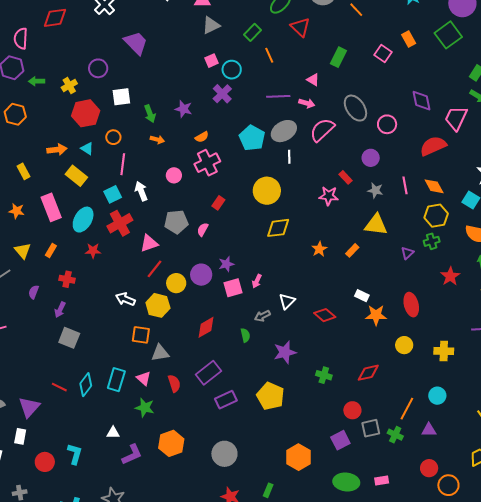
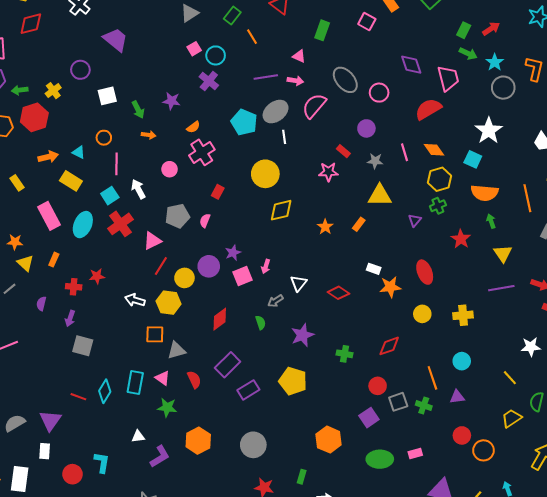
red hexagon: (86, 113) -> (34, 117), moved
pink trapezoid: (456, 118) -> (448, 78), turned 148
orange star: (17, 211) -> (15, 242), moved
red star: (93, 251) -> (97, 276), moved
orange line: (407, 409) -> (432, 378), turned -40

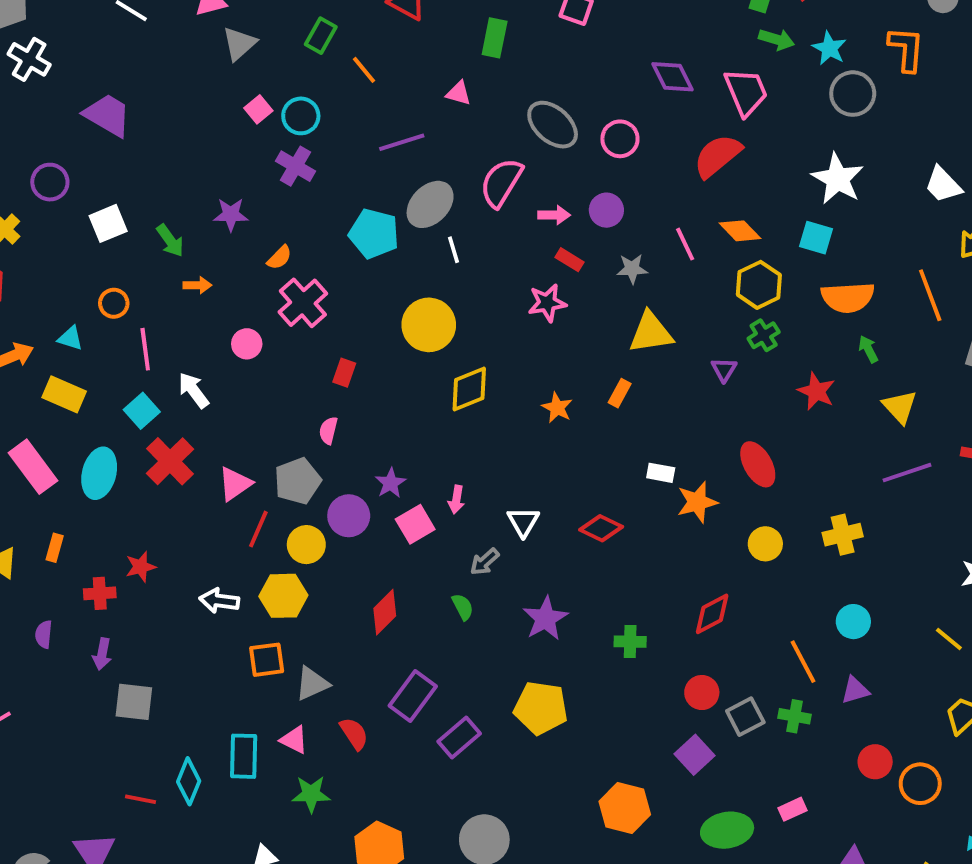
pink arrow: (295, 81) -> (554, 215), moved
gray pentagon: (177, 216) -> (298, 481), moved

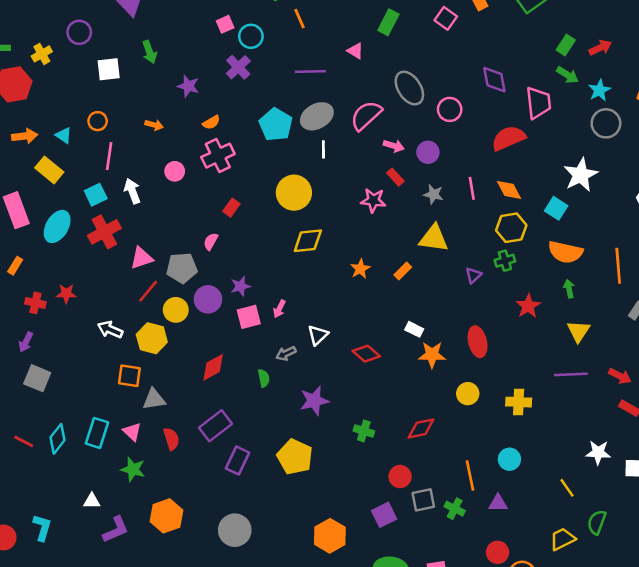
green arrow: (170, 241) -> (149, 52), moved
purple rectangle: (459, 737) -> (237, 461), turned -40

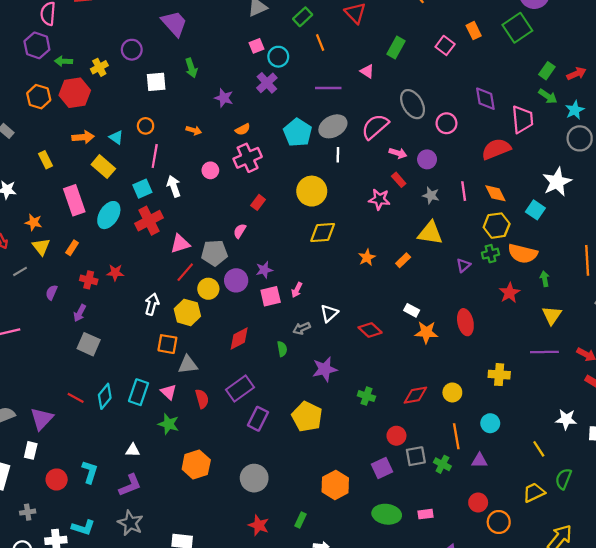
orange semicircle: (565, 252) -> (523, 254), moved
white arrow: (110, 330) -> (152, 304), turned 80
yellow circle: (468, 394) -> (452, 392), moved
purple L-shape: (116, 530) -> (130, 485), moved

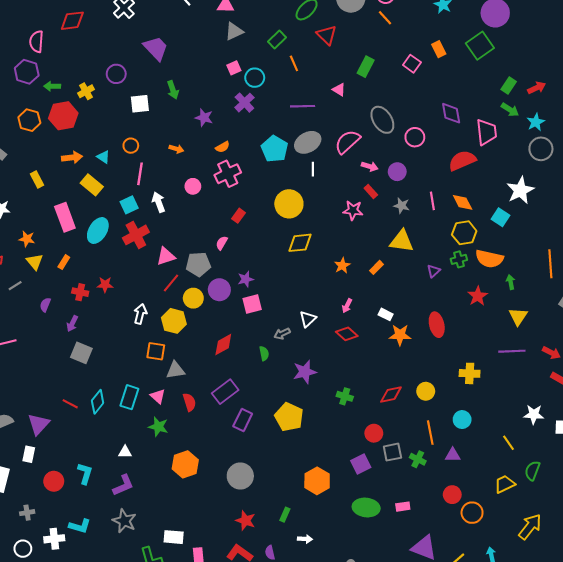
pink arrow: (297, 290) -> (347, 306), moved

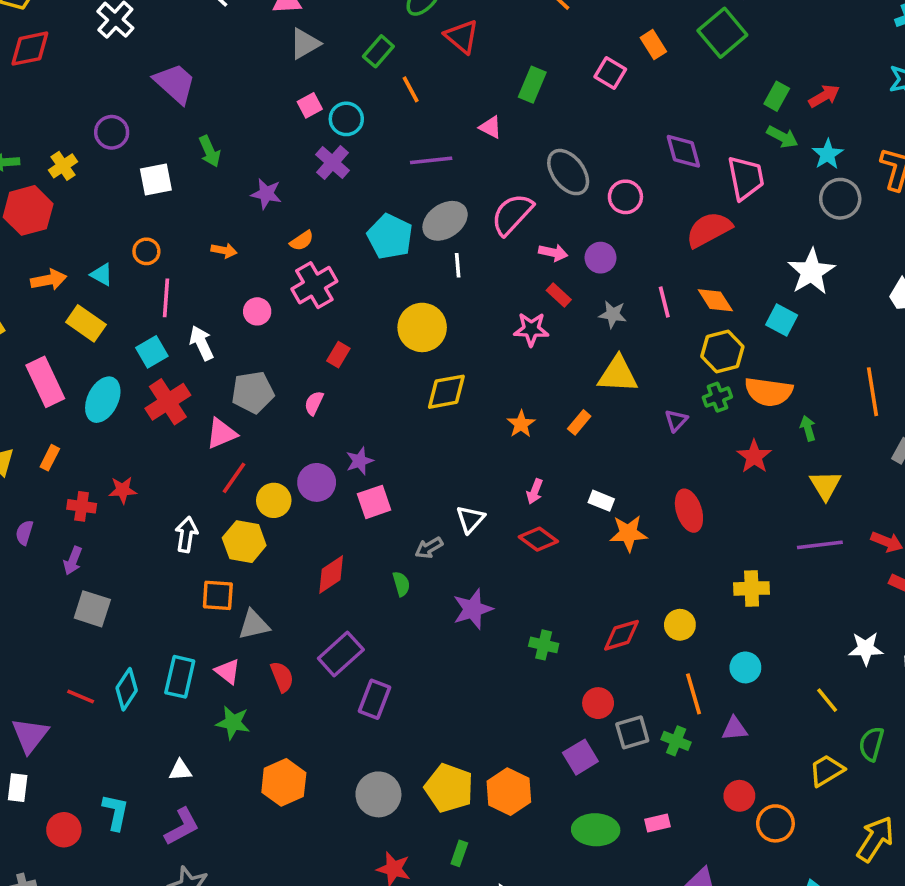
gray pentagon: (198, 264) -> (253, 392), moved
yellow pentagon: (289, 417) -> (449, 788), moved

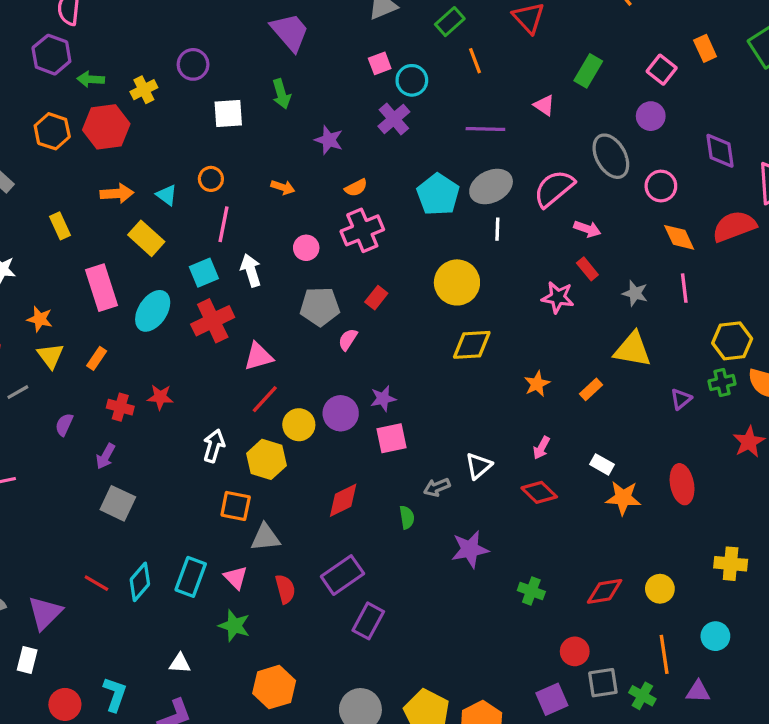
purple trapezoid: (175, 83) -> (290, 32), moved
purple circle: (601, 258) -> (651, 116), moved
orange diamond: (715, 300) -> (679, 237), moved
gray pentagon: (253, 392) -> (320, 307), moved

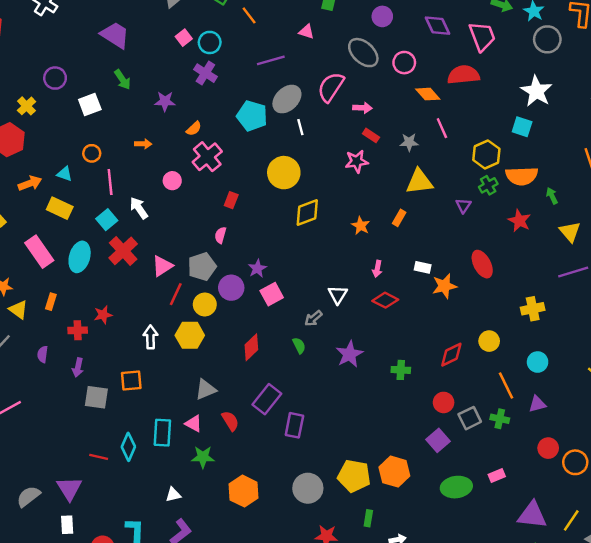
red semicircle: (734, 226) -> (463, 75), turned 32
gray pentagon: (320, 307) -> (202, 267), moved
orange square: (236, 506) -> (131, 380), moved

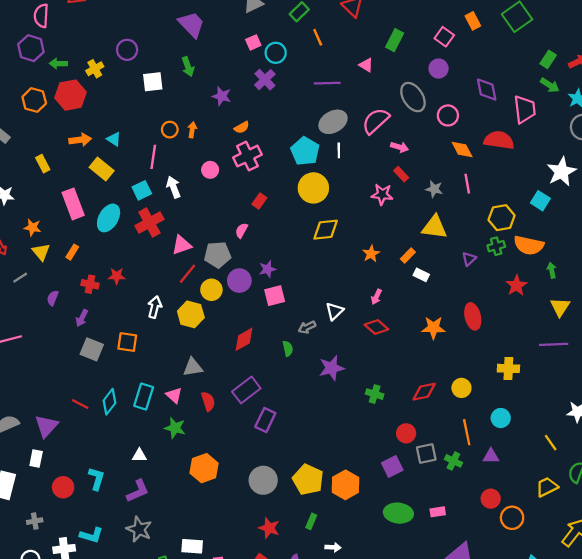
cyan pentagon: (252, 116) -> (305, 151), moved
orange arrow: (143, 144) -> (192, 130), turned -96
orange circle: (92, 153) -> (170, 130), moved
white rectangle: (423, 267) -> (421, 275), moved

